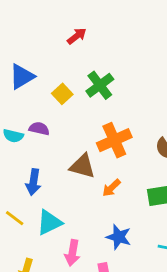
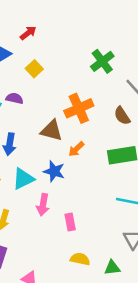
red arrow: (77, 36) -> (28, 33), moved
green cross: (100, 85) -> (102, 61), moved
blue star: (119, 237) -> (54, 171), moved

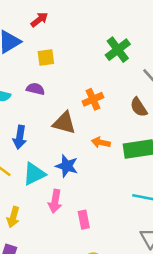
yellow square: (34, 69) -> (46, 57), turned 35
purple semicircle: (15, 98) -> (35, 89), moved
orange cross: (79, 108) -> (93, 99), size x0.7
orange arrow: (76, 149) -> (101, 142), moved, turned 56

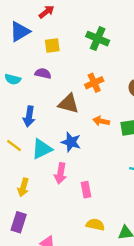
green cross: (118, 50) -> (98, 39), moved, turned -30

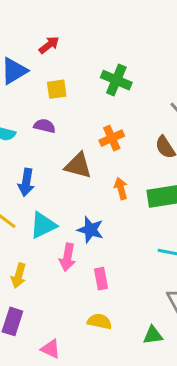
orange arrow: (101, 121) -> (121, 188), turned 63
blue star: (71, 142) -> (90, 230), moved
yellow semicircle: (95, 225) -> (100, 321), moved

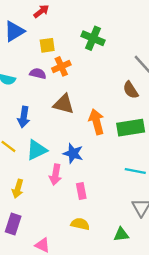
orange cross: (112, 138) -> (61, 66), moved
orange arrow: (121, 188) -> (97, 122), size x1.5

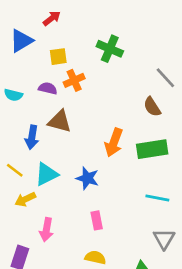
brown triangle: (64, 104) -> (60, 121), moved
orange arrow: (97, 122) -> (114, 142), turned -145
pink arrow: (55, 175) -> (46, 230), moved
yellow arrow: (18, 189) -> (25, 199), moved, turned 48

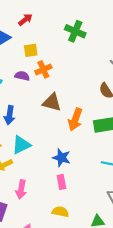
green cross: (110, 49) -> (75, 31), moved
brown triangle: (60, 121) -> (52, 102), moved
blue star: (87, 178) -> (61, 158), moved

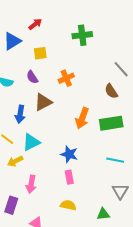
green cross: (75, 31) -> (82, 35), turned -30
orange cross: (43, 69) -> (66, 78), moved
purple semicircle: (22, 76) -> (32, 77), turned -136
brown triangle: (52, 102) -> (43, 102), moved, turned -42

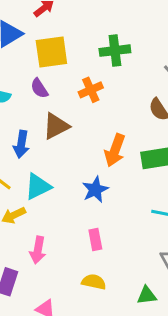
green cross: (82, 35) -> (115, 51), moved
yellow square: (40, 53) -> (51, 52), size x1.6
blue star: (69, 154) -> (95, 190), moved, turned 30

